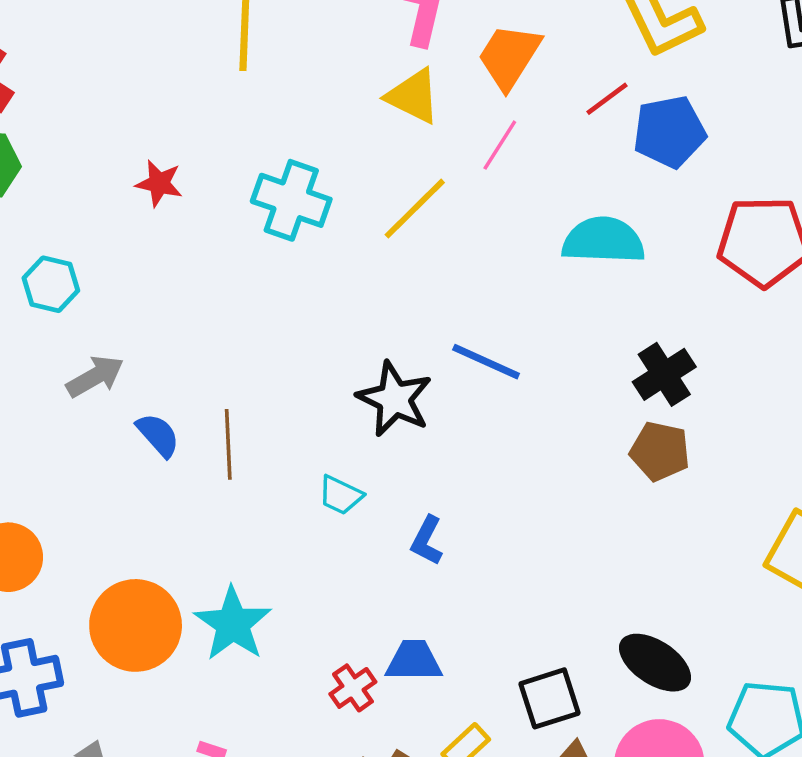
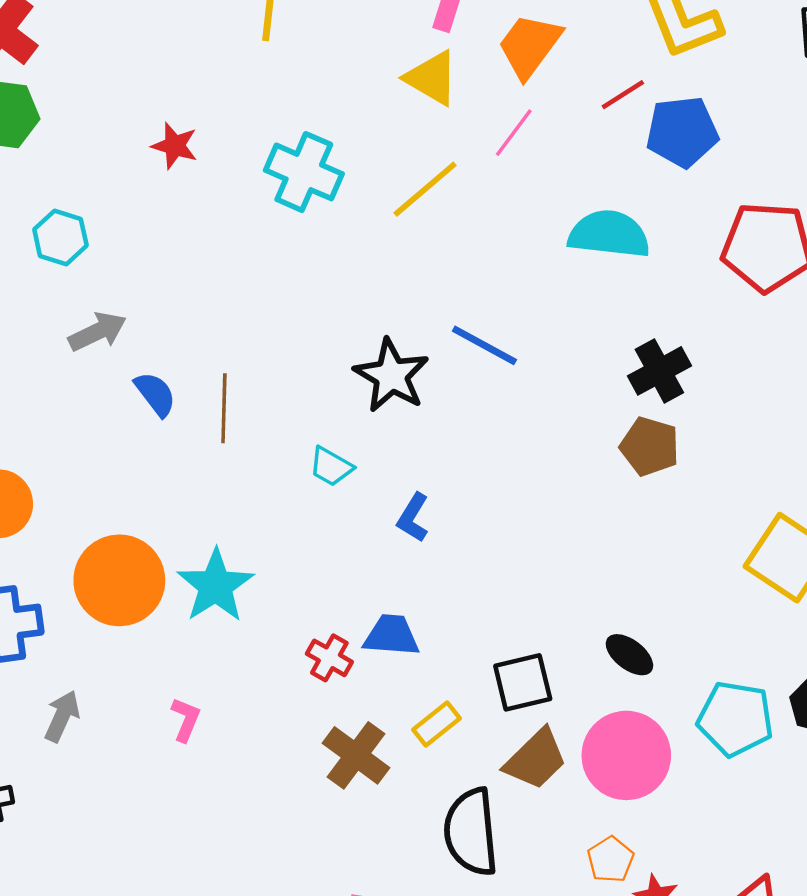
black ellipse: (655, 663) -> (629, 655), size x0.7
red cross: (353, 688) -> (329, 658), turned -30

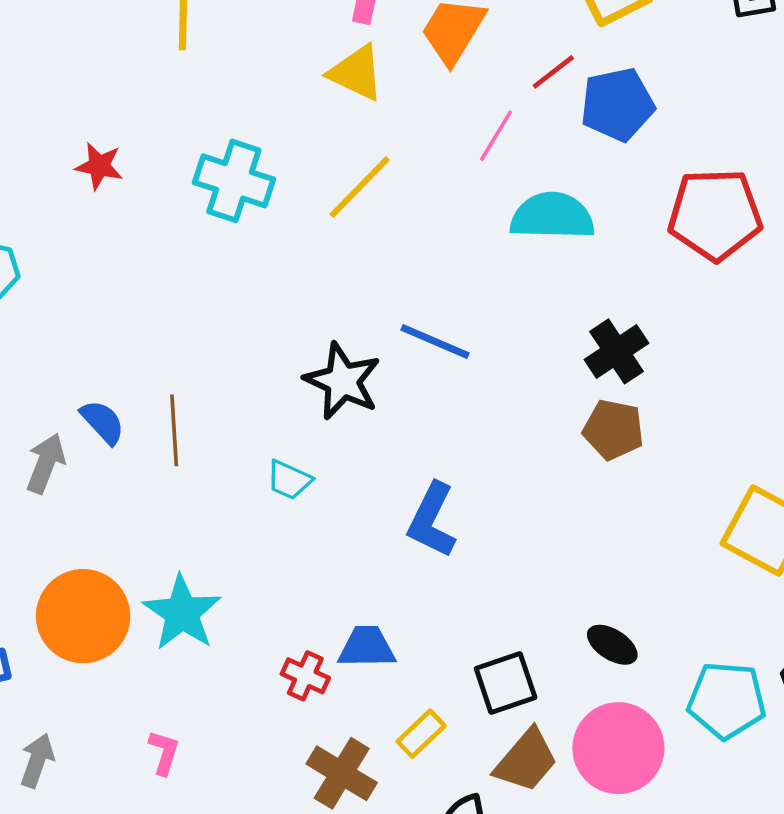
pink line: (514, 133) -> (496, 136), moved
gray arrow: (97, 332) -> (46, 463), moved, turned -38
blue L-shape: (413, 518) -> (432, 520), moved, size x1.5

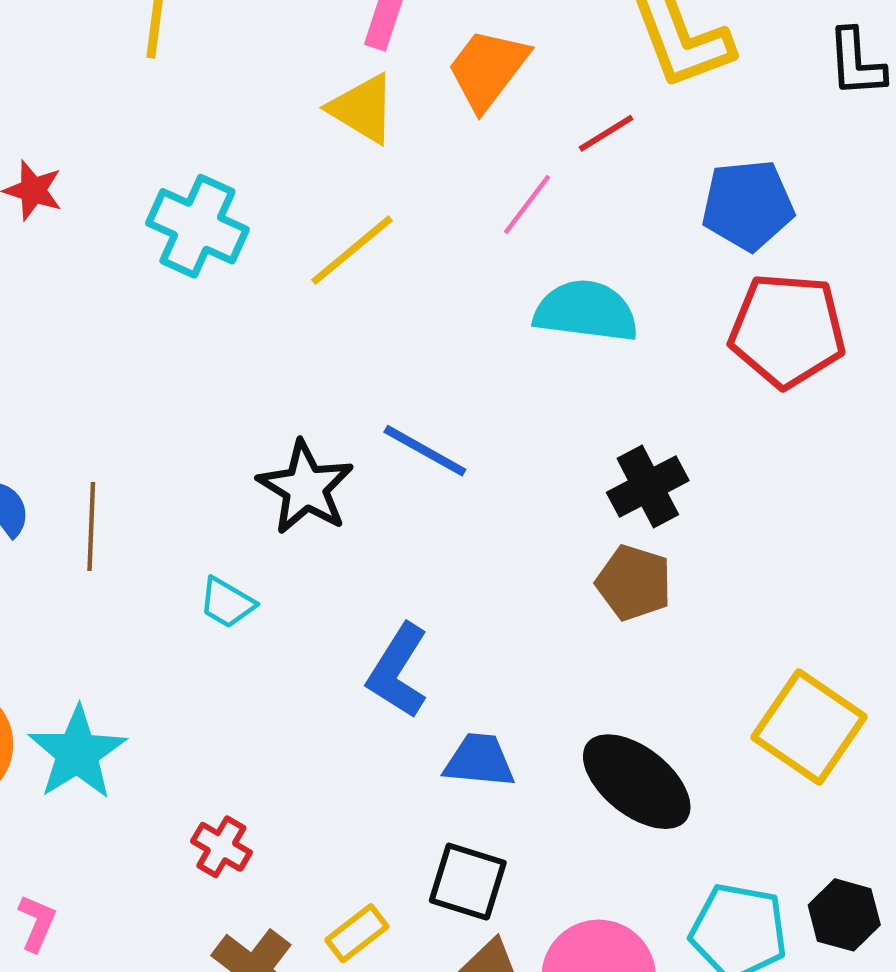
blue pentagon: (617, 104) -> (748, 205), moved
black ellipse: (612, 645) -> (637, 782), moved, size x1.8
blue trapezoid: (367, 647) -> (479, 760), moved
black square: (506, 683) -> (468, 882), turned 30

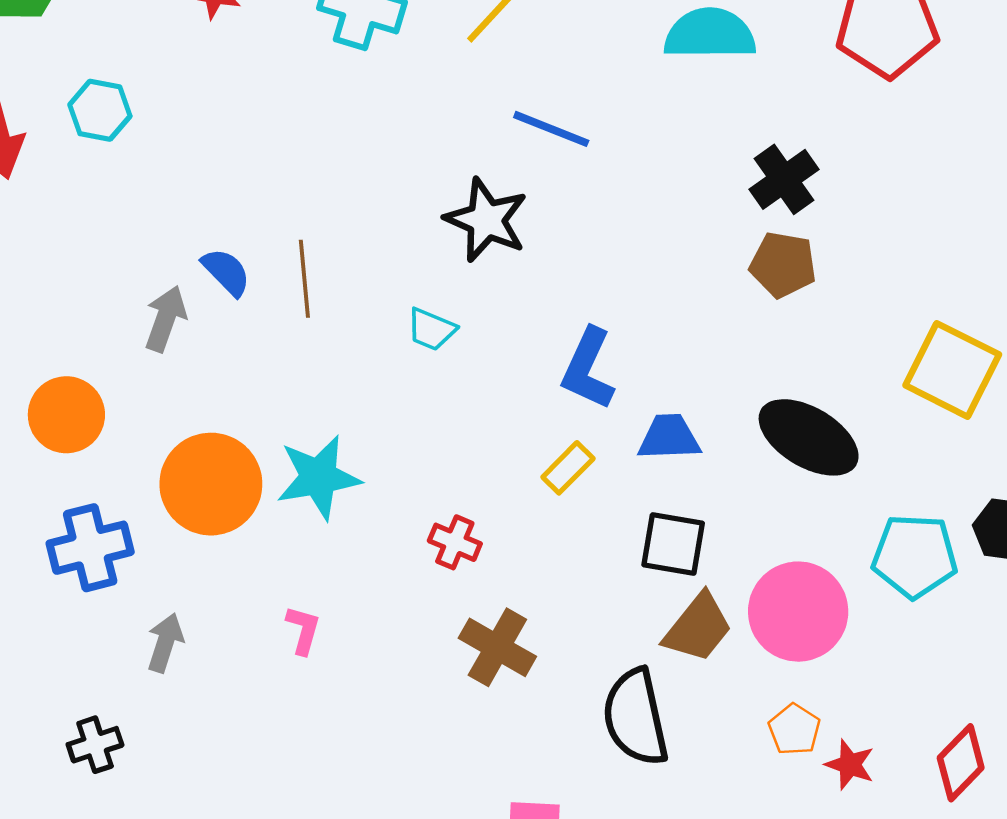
blue line: (425, 451) -> (551, 129), moved
cyan star: (77, 753) -> (319, 477), turned 30
yellow rectangle: (357, 933) -> (568, 468), moved

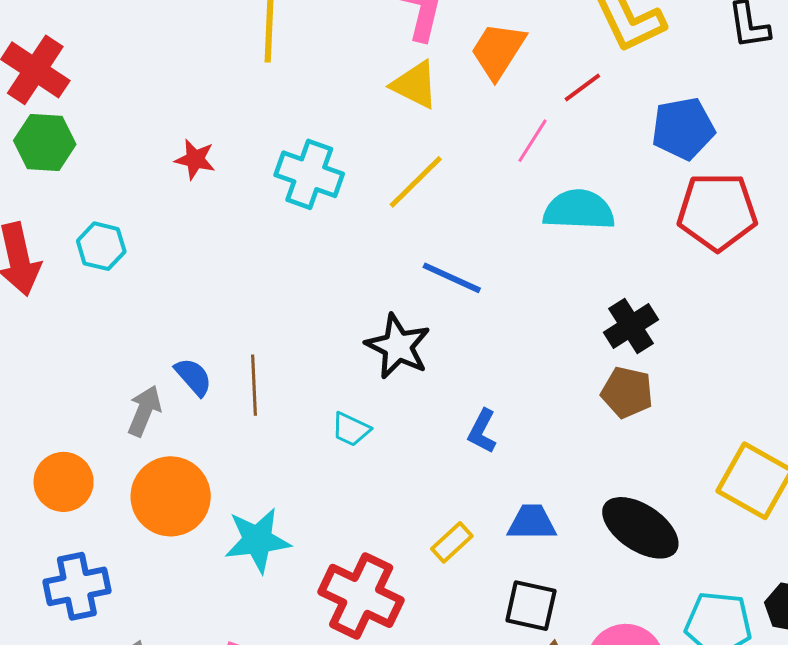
blue L-shape: (588, 369) -> (482, 431), moved, size x0.7
orange circle: (211, 484) -> (171, 496), moved
red cross: (455, 542) -> (361, 596), size x2.0

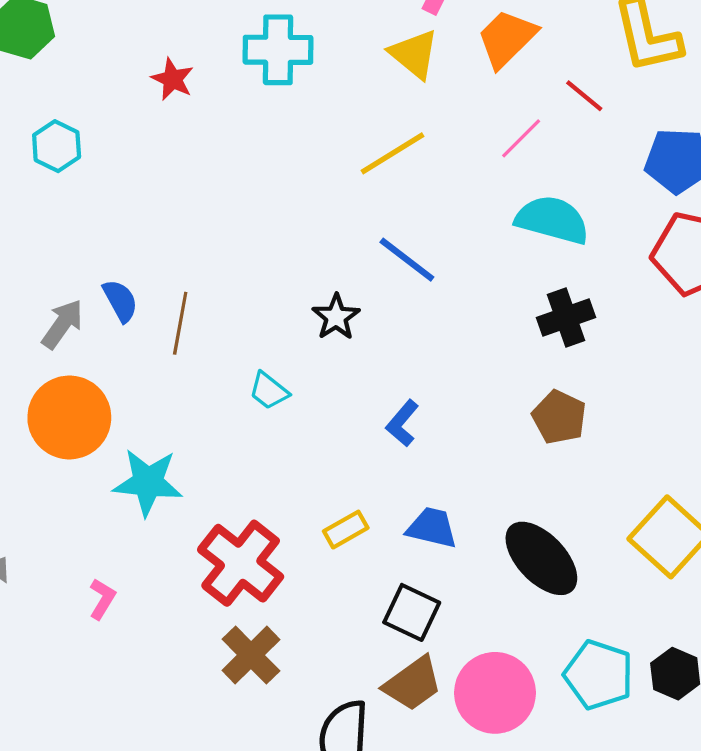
red line: (582, 88) -> (584, 96), turned 63
cyan cross: (309, 174) -> (278, 50), moved, turned -32
black cross: (631, 326) -> (566, 318), moved
black star: (398, 346) -> (336, 317), size x0.7

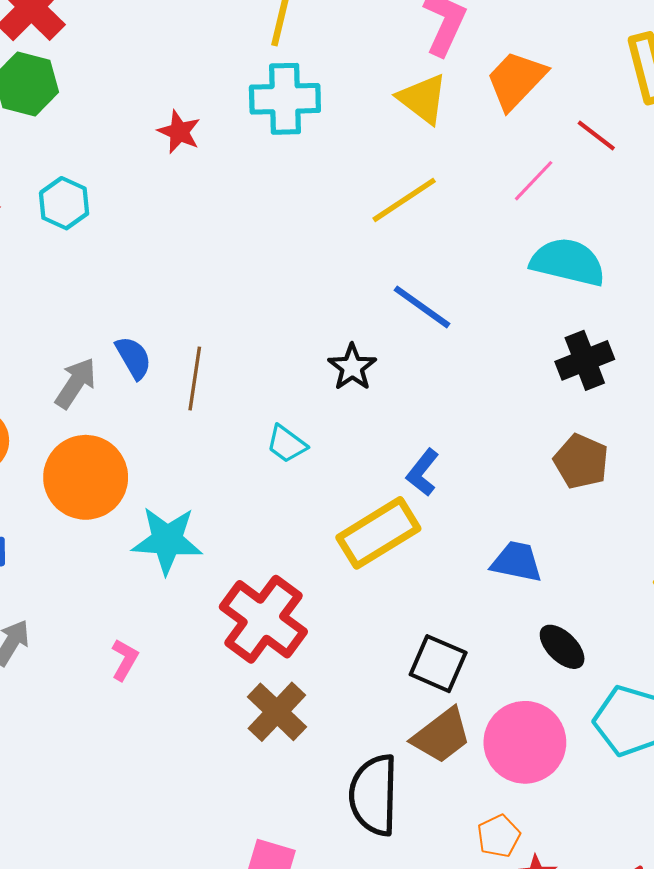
blue trapezoid: (432, 528) -> (517, 562), moved
yellow rectangle: (346, 530) -> (378, 533), moved, size x1.8
black ellipse: (541, 558) -> (562, 647), moved, size x0.6

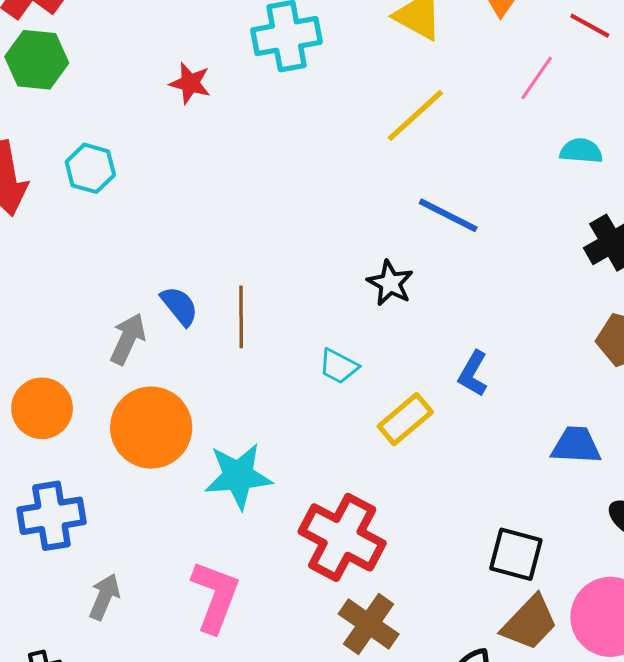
cyan semicircle: (568, 262) -> (581, 151), size x0.6
yellow rectangle: (378, 533) -> (405, 419), moved, size x0.7
pink L-shape: (125, 660) -> (215, 596), size x1.8

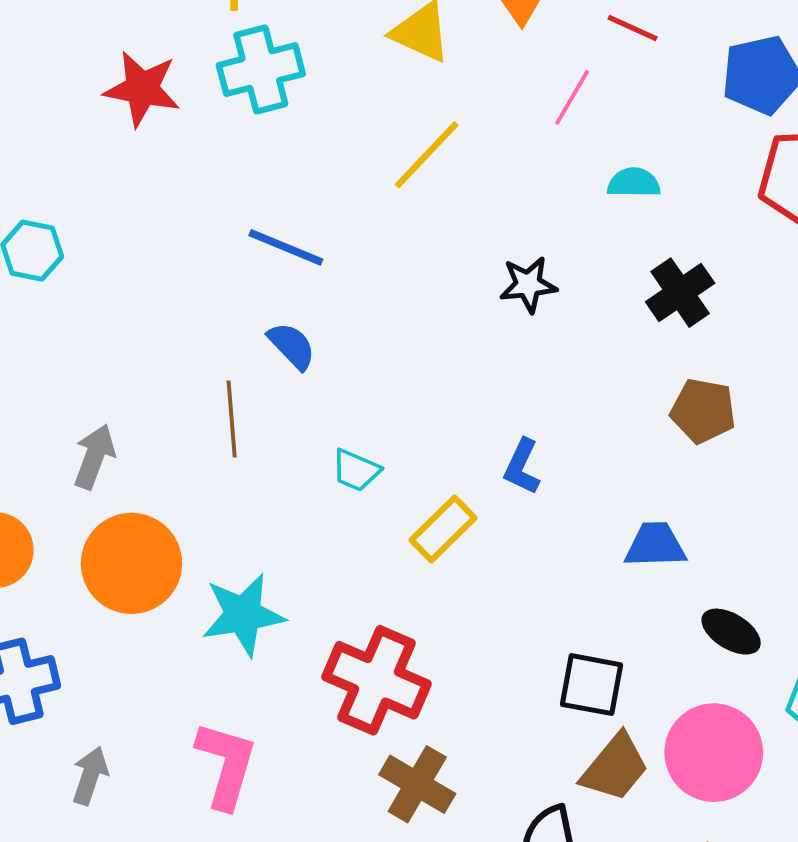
red star: (190, 83) -> (142, 89), moved, size x1.5
blue line: (448, 215) -> (286, 247), moved
black star: (390, 283) -> (528, 285), moved, turned -30
blue semicircle: (179, 306) -> (292, 346), moved

